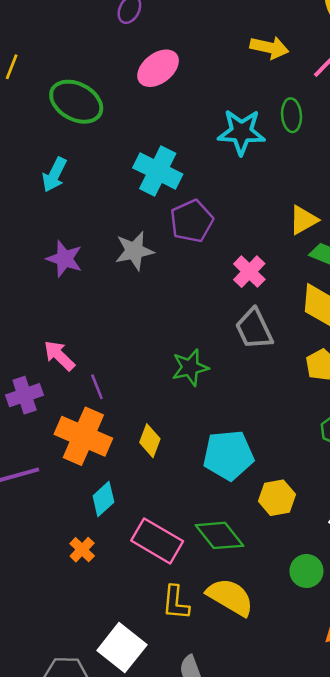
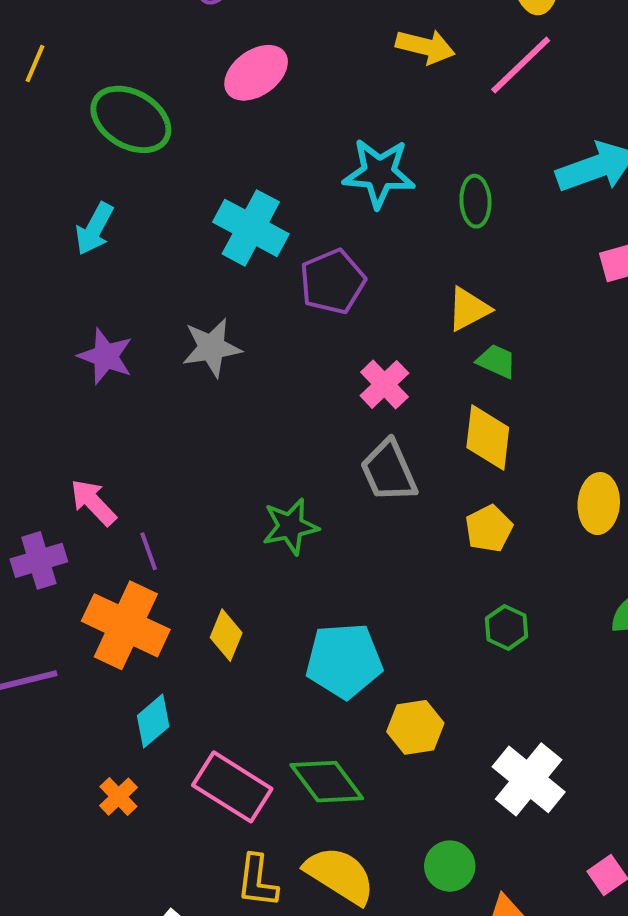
green ellipse: (291, 115) -> (475, 201), moved
purple pentagon: (192, 221) -> (332, 282), moved
green circle: (306, 571) -> (450, 866), moved

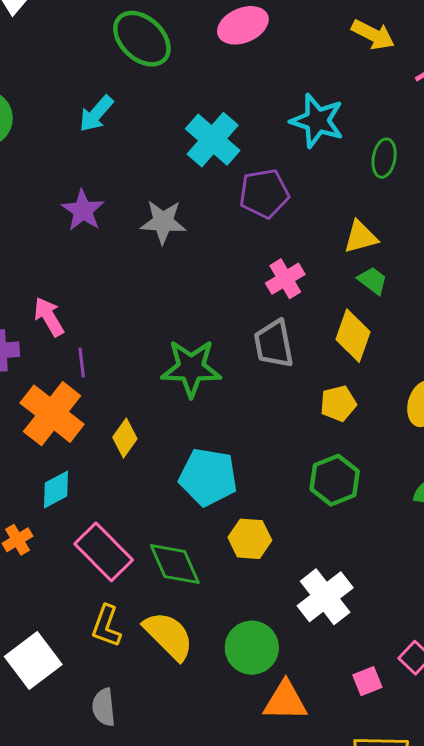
green star: (290, 526) -> (191, 368), size x1.4
green hexagon: (506, 627) -> (335, 480), size x1.5
green circle: (450, 866) -> (252, 648), size x1.4

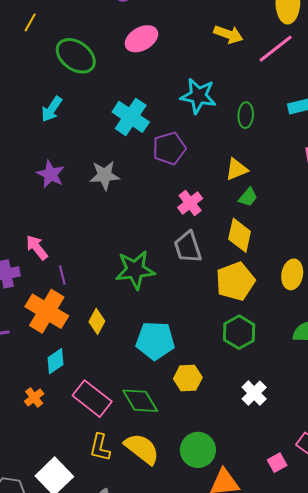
green trapezoid: (372, 280) -> (248, 197), turned 100
yellow pentagon: (338, 404) -> (235, 281), size x1.6
white cross: (325, 597) -> (254, 393), moved, size x0.7

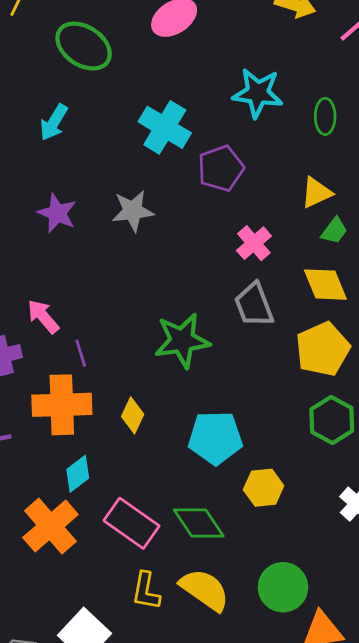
yellow diamond: (240, 235) -> (325, 285), turned -32
orange cross: (47, 311) -> (62, 405), turned -30
orange cross: (34, 397) -> (50, 526), size x2.0

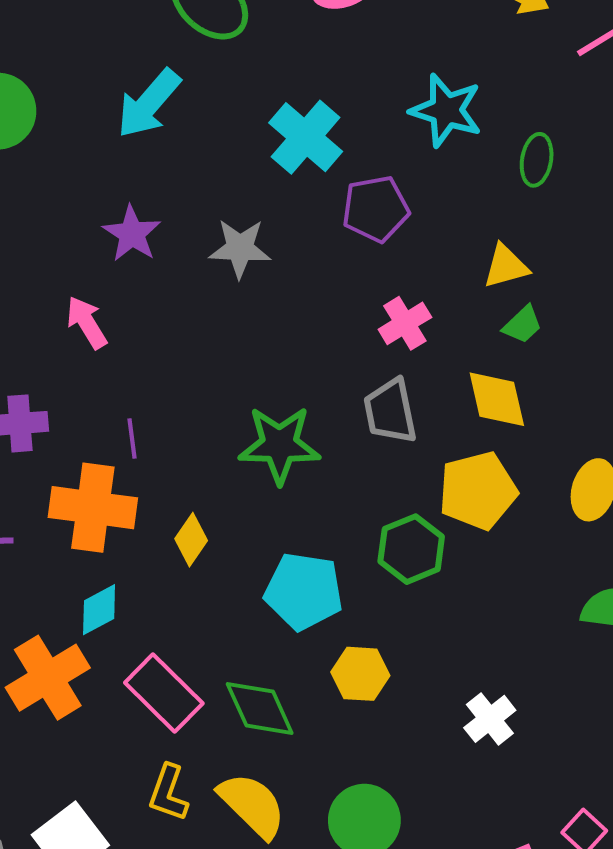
cyan arrow: (54, 122) -> (149, 104), size x1.4
pink arrow: (43, 316) -> (87, 323), moved
green hexagon: (332, 420) -> (411, 549), moved

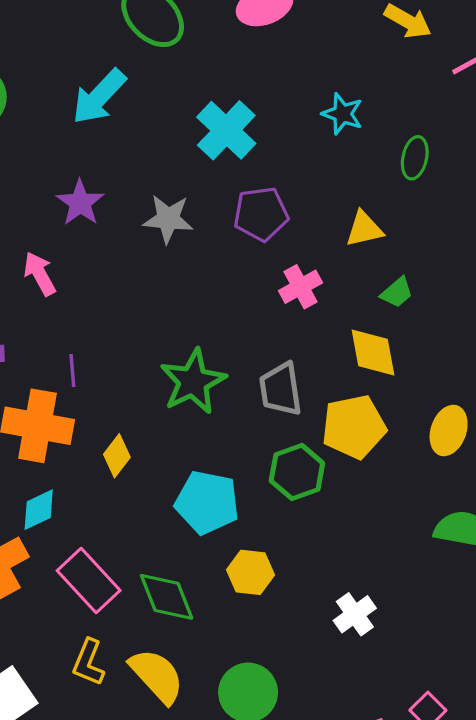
cyan star: (446, 110) -> (342, 114), size x0.7
purple pentagon: (376, 209) -> (261, 214), moved
yellow triangle: (506, 266) -> (364, 229), moved
gray trapezoid: (390, 411) -> (281, 389), moved
green star: (279, 445) -> (193, 381), turned -30

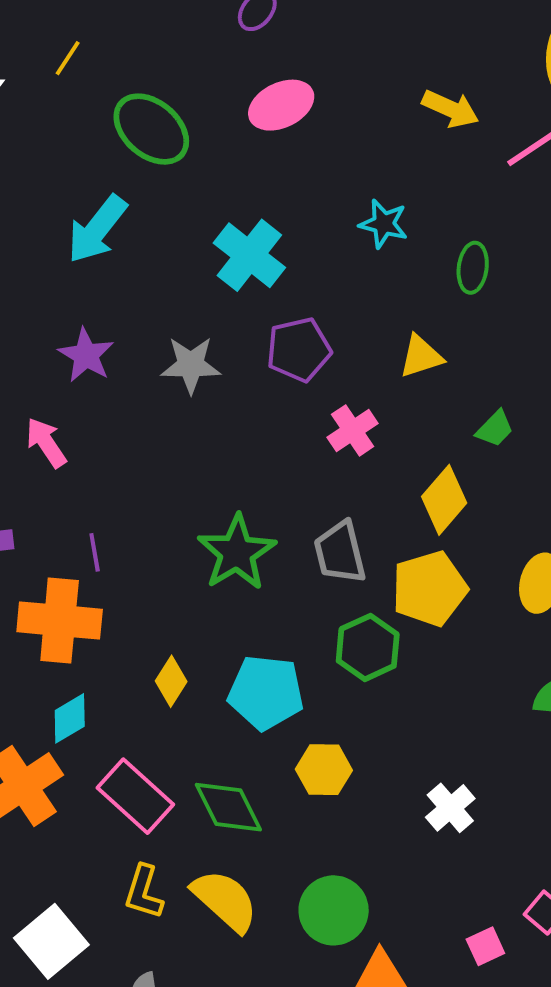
green trapezoid: (397, 292) -> (495, 429), moved
yellow diamond: (373, 353) -> (444, 500), turned 56
yellow diamond: (117, 456) -> (171, 681), moved

